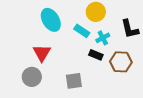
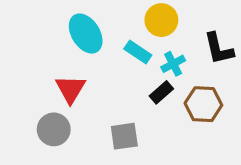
black rectangle: (96, 55) -> (161, 92), turned -64

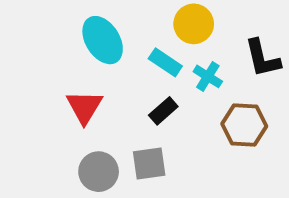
cyan cross: (173, 64) -> (208, 76), turned -30
black rectangle: (161, 92) -> (163, 111), moved
gray circle: (54, 129) -> (99, 172), moved

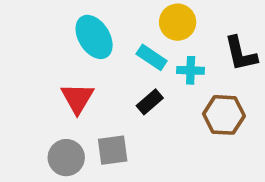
cyan cross: (208, 76) -> (191, 70), turned -30
gray square: (149, 164) -> (113, 150), moved
gray circle: (99, 172) -> (66, 158), moved

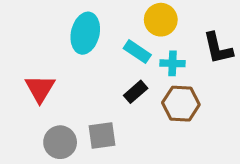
cyan ellipse: (94, 37) -> (85, 33), turned 45
red triangle: (77, 98) -> (40, 89), moved
brown hexagon: (224, 115) -> (181, 104), moved

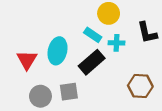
cyan ellipse: (85, 33) -> (58, 51), moved
black rectangle: (136, 92) -> (92, 62), size x1.6
brown hexagon: (181, 104) -> (140, 86), moved

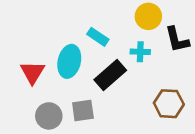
yellow circle: (109, 13) -> (148, 16), moved
cyan rectangle: (93, 35) -> (98, 37), moved

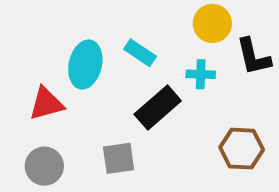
cyan ellipse: (69, 61) -> (85, 64), moved
red triangle: (32, 72) -> (46, 104), turned 44
gray circle: (49, 116) -> (44, 166), moved

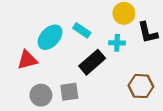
cyan ellipse: (85, 64) -> (50, 37), turned 30
gray circle: (44, 166) -> (41, 95), moved

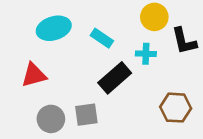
cyan ellipse: (50, 37) -> (54, 28), moved, turned 30

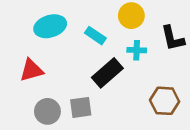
yellow circle: (154, 17) -> (131, 16), moved

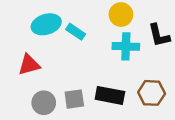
cyan rectangle: (95, 36) -> (76, 32), moved
cyan cross: (137, 50) -> (126, 46), size x1.5
black rectangle: (107, 73) -> (110, 95), moved, turned 52

